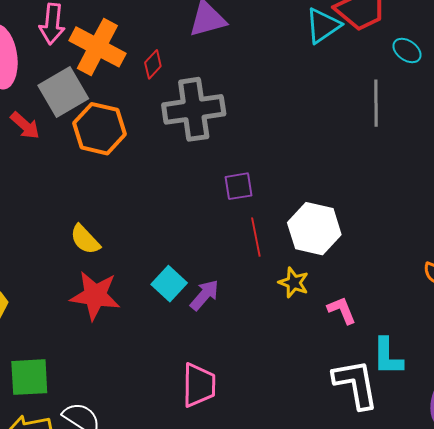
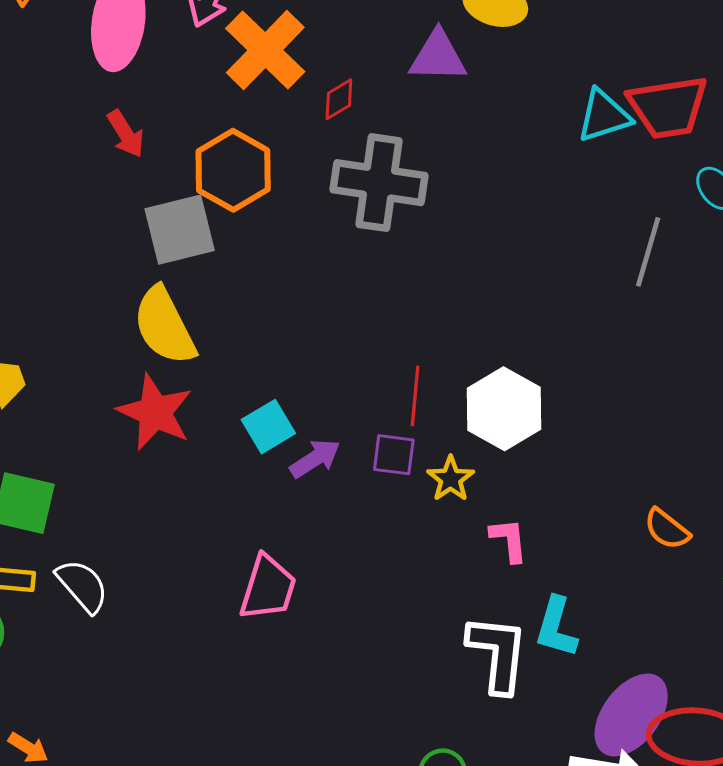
gray square: (63, 92) -> (180, 230), moved
purple square: (239, 186) -> (394, 455), moved
yellow semicircle: (85, 239) -> (164, 326), size x1.6

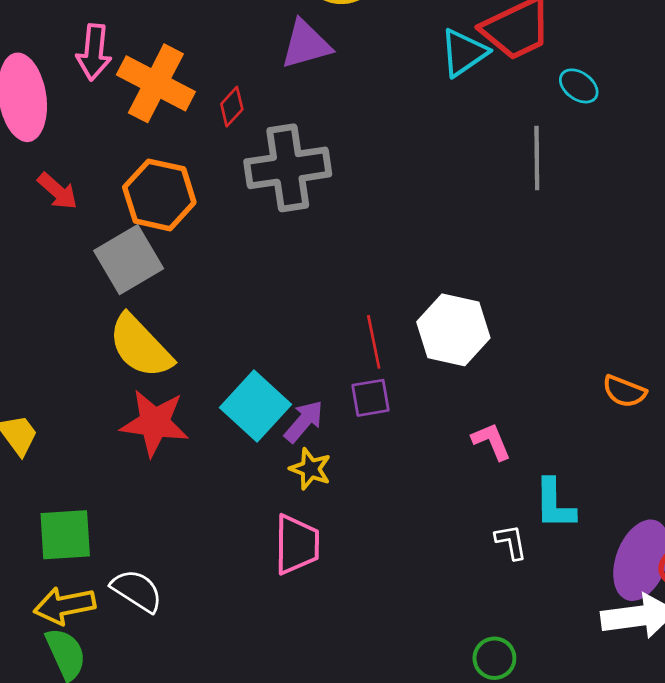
cyan square: (268, 427) -> (256, 406), size x1.4
yellow star: (451, 479) -> (310, 469), moved
white L-shape: (498, 654) -> (511, 542), size x0.5

